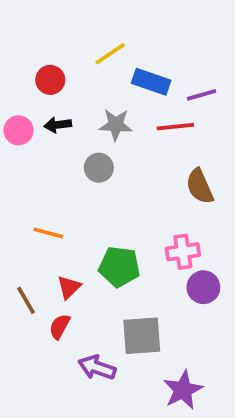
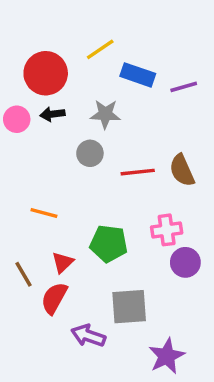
red circle: (50, 80) -> (46, 73), size x1.6
red line: (175, 127) -> (138, 172), moved
red semicircle: (60, 326) -> (54, 298), size x1.4

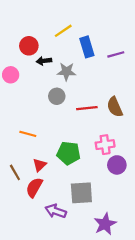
red circle: (46, 73) -> (29, 46), size x0.7
blue rectangle: (138, 75) -> (87, 47), turned 54
black arrow: (52, 114) -> (44, 61), moved

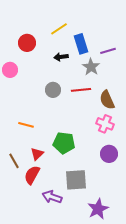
black arrow: (44, 61) -> (61, 57), moved
gray star: (66, 72) -> (91, 67), moved, turned 30
red line: (87, 108) -> (81, 90), moved
pink cross: (105, 145) -> (105, 124), moved, turned 30

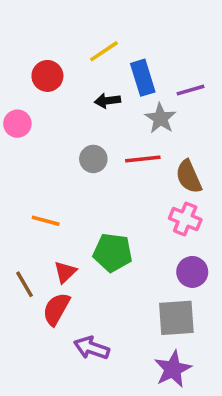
gray square: (76, 180) -> (176, 318), moved

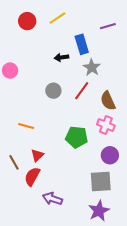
yellow line: (104, 51) -> (57, 18), moved
red circle: (47, 76) -> (27, 21), moved
purple line: (190, 90) -> (108, 26), moved
red line: (143, 159) -> (82, 91), turned -48
green pentagon: (113, 253) -> (77, 137), moved

